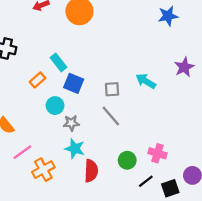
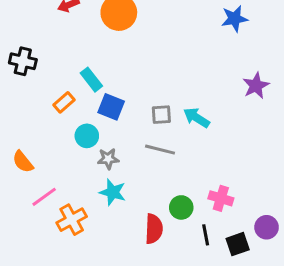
cyan arrow: (146, 81) -> (196, 118), moved
gray line: (111, 116) -> (160, 150), turned -35
red semicircle: (91, 171) -> (154, 229), moved
black line: (146, 181) -> (206, 235), turned -63

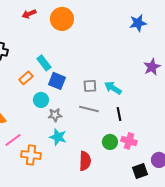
green circle: (181, 207) -> (110, 142), moved
orange cross: (72, 220) -> (31, 155), turned 36
black line: (206, 235) -> (119, 114), moved

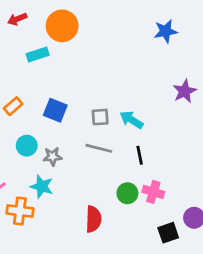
cyan rectangle: (44, 63) -> (38, 54), moved, turned -70
cyan circle: (41, 100) -> (27, 146), moved
cyan star: (58, 137) -> (42, 186), moved

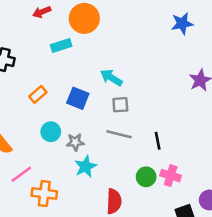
cyan arrow: (131, 120) -> (111, 78), moved
cyan star: (42, 186) -> (86, 167), moved, turned 30

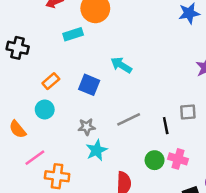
gray square: (120, 105) -> (188, 112), moved
cyan circle: (51, 132) -> (45, 110), moved
gray line: (119, 134) -> (129, 119), turned -40

